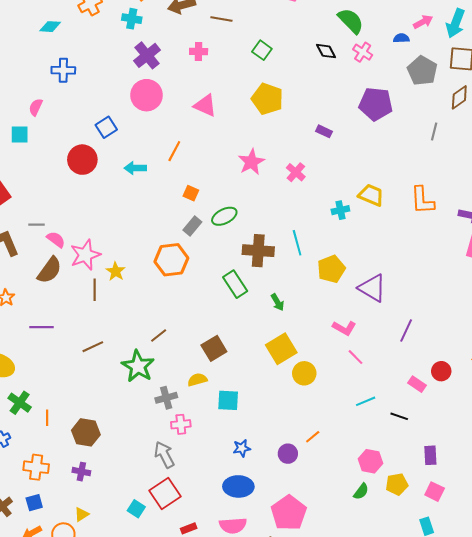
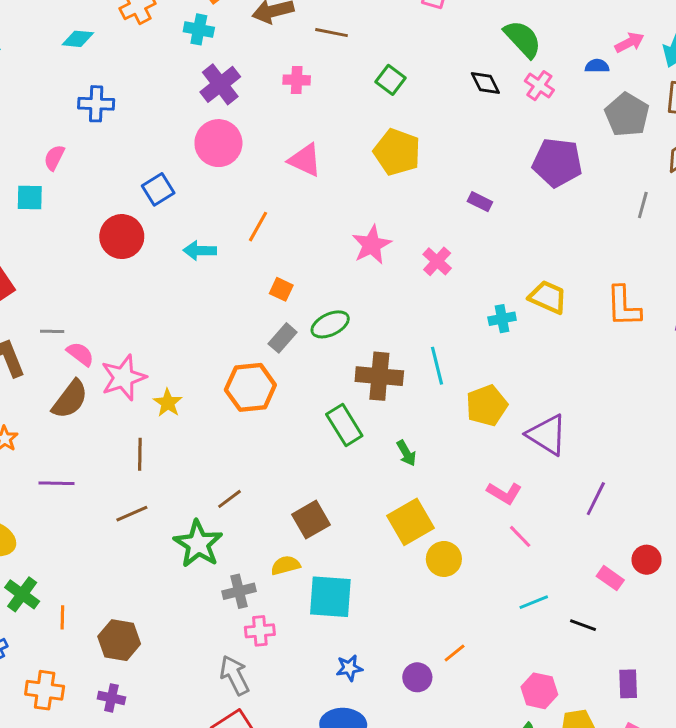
brown line: (95, 290) -> (140, 454), moved
cyan square: (228, 400) -> (330, 597), size x1.4

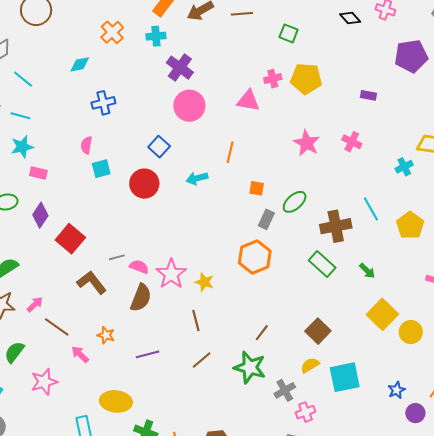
pink cross: (297, 80) -> (273, 79), moved
cyan square: (30, 198) -> (101, 169), moved
blue star: (349, 668) -> (397, 390), moved

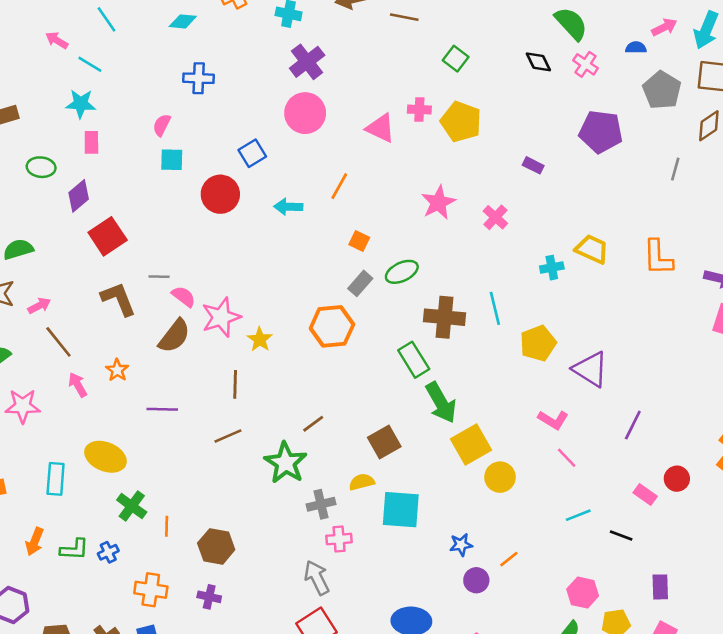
pink rectangle: (38, 173) -> (91, 142), turned 60
green arrow: (367, 271) -> (441, 403), moved, size x1.8

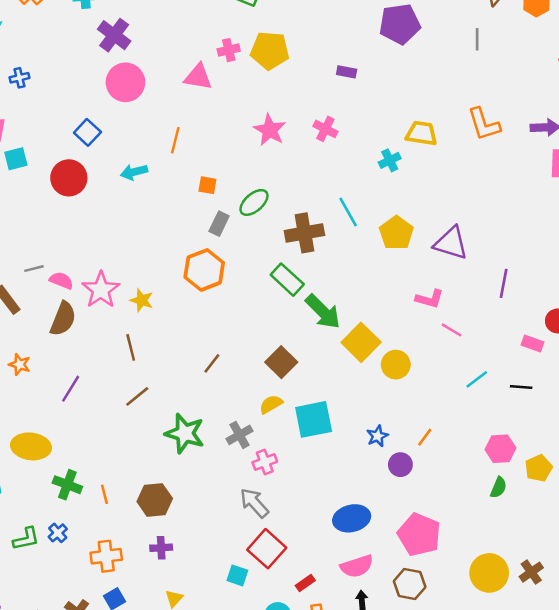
blue cross: (199, 78) -> (19, 78), size x0.7
purple line: (162, 409) -> (71, 389), turned -44
green star: (286, 463) -> (185, 433), moved

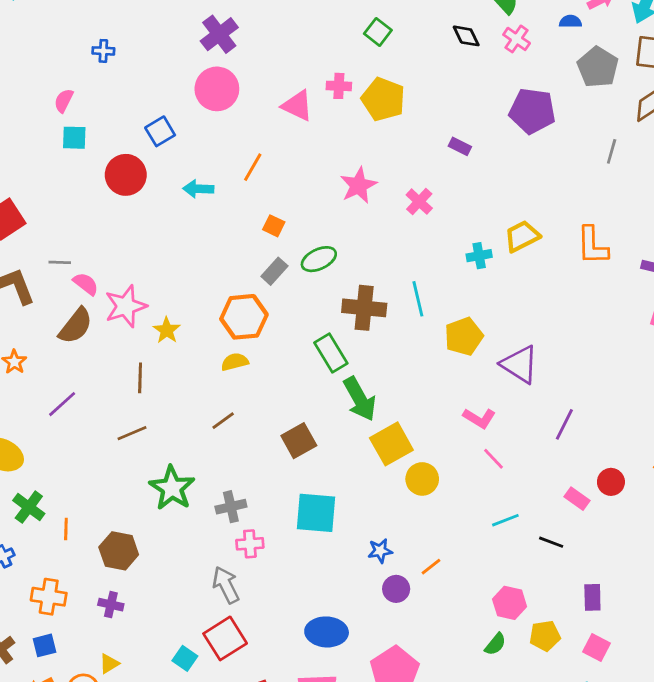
yellow trapezoid: (422, 133) -> (522, 236), turned -52
yellow semicircle: (271, 404) -> (235, 362), moved

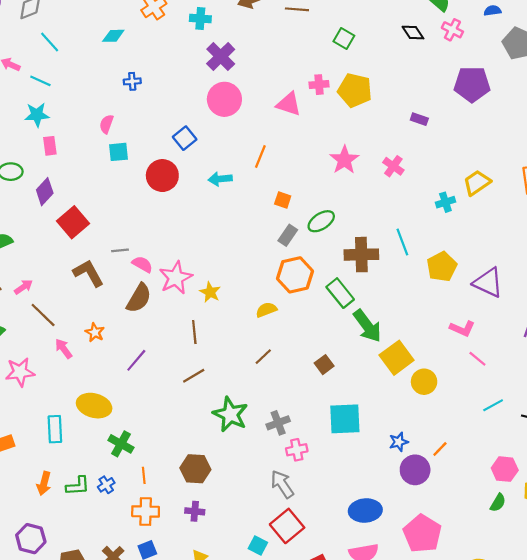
orange hexagon: (244, 317) -> (295, 275), moved
brown square: (299, 441) -> (324, 365), size x0.7
orange line: (66, 529) -> (144, 475), moved
purple circle: (396, 589) -> (415, 470), size x1.4

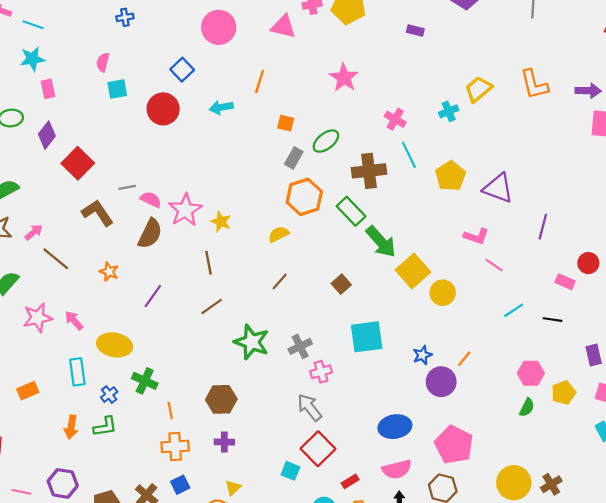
pink cross: (393, 166) -> (395, 119), moved
pink arrow: (64, 349) -> (74, 320), moved
blue cross: (106, 485) -> (109, 395), moved

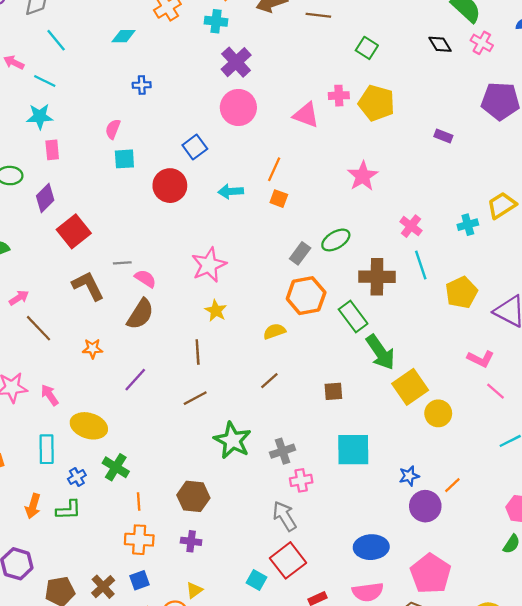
orange square: (286, 123) -> (279, 199), moved
pink star: (185, 210) -> (209, 265), moved
orange star: (109, 272) -> (93, 349), turned -30
brown square: (341, 284) -> (333, 391), turned 30

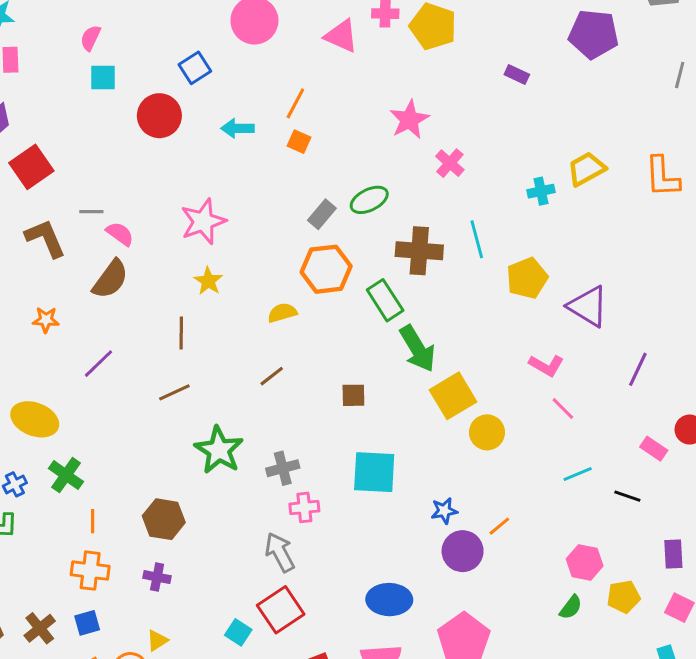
pink cross: (411, 226) -> (450, 163), moved

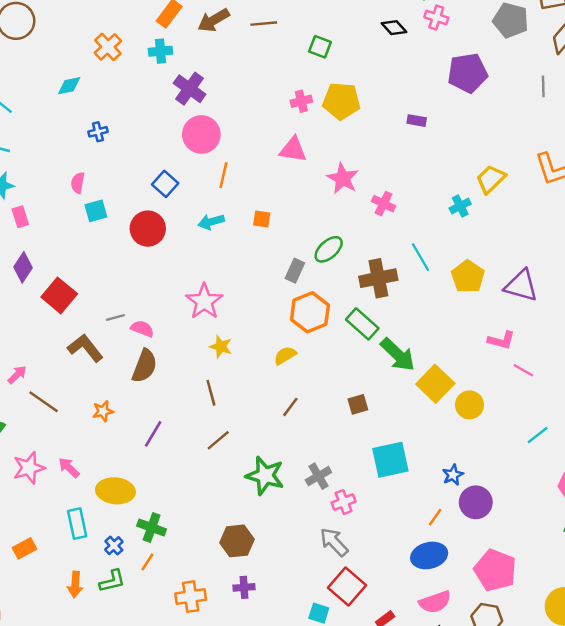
pink triangle: (341, 36) -> (293, 150), moved
orange line: (295, 103) -> (223, 175), moved
cyan line: (578, 474) -> (538, 435), moved
orange line: (93, 521) -> (147, 562), moved, turned 48
orange line: (499, 526) -> (435, 517), moved

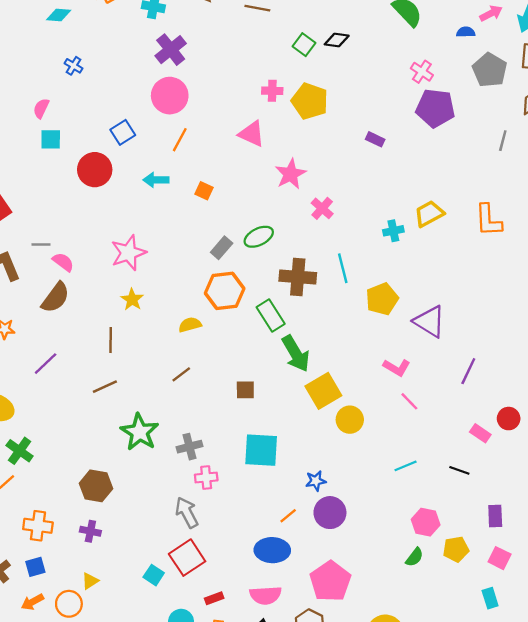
pink cross: (436, 18) -> (422, 72), moved
black diamond: (394, 28) -> (337, 40), moved, turned -55
blue cross: (98, 132) -> (74, 66), turned 30

